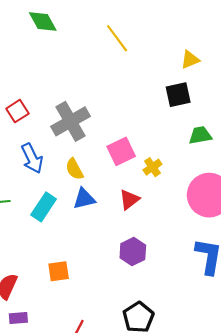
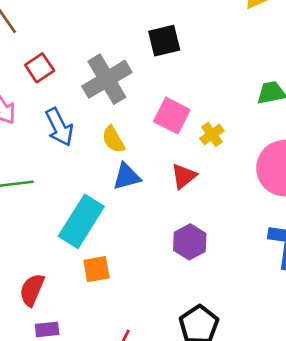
black square: (178, 95) -> (164, 41), moved
pink square: (121, 151) -> (172, 116), turned -36
cyan rectangle: (44, 207) -> (81, 221), moved, size x1.4

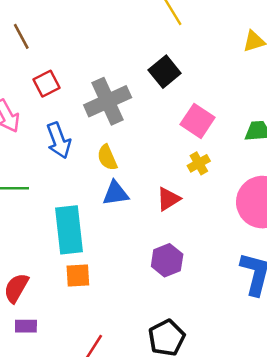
black square: (164, 41) -> (165, 72), turned -32
pink square: (172, 116) -> (198, 121), moved
cyan rectangle: (81, 221) -> (69, 230), turned -45

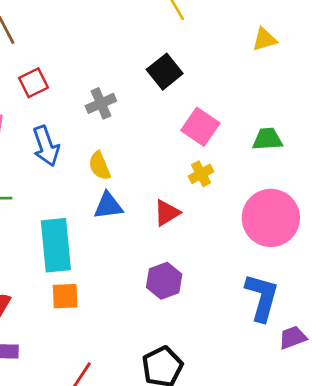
gray cross: (108, 101) -> (101, 103), size x0.6

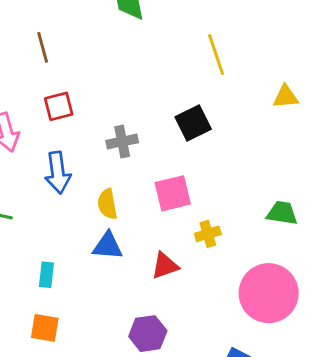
yellow triangle: (264, 39) -> (286, 97), moved
pink square: (200, 127) -> (173, 193), moved, turned 30
cyan rectangle: (56, 245) -> (46, 275), size x0.5

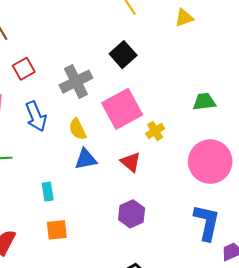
gray cross: (122, 142) -> (76, 82), size x1.4
pink square: (173, 193) -> (122, 109), size x1.4
red triangle: (165, 266) -> (131, 162), turned -45

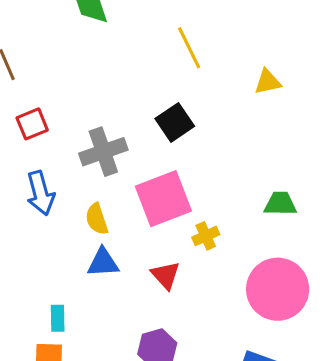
cyan rectangle: (48, 192) -> (58, 318), moved

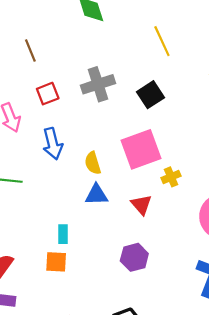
gray cross: (103, 152) -> (98, 84), moved

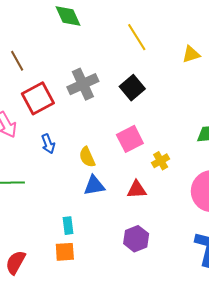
red square: (48, 94) -> (38, 98), size x1.5
blue arrow: (53, 144) -> (48, 144), size x0.7
pink square: (141, 149) -> (130, 139), size x0.7
red triangle: (141, 205) -> (137, 190), turned -45

